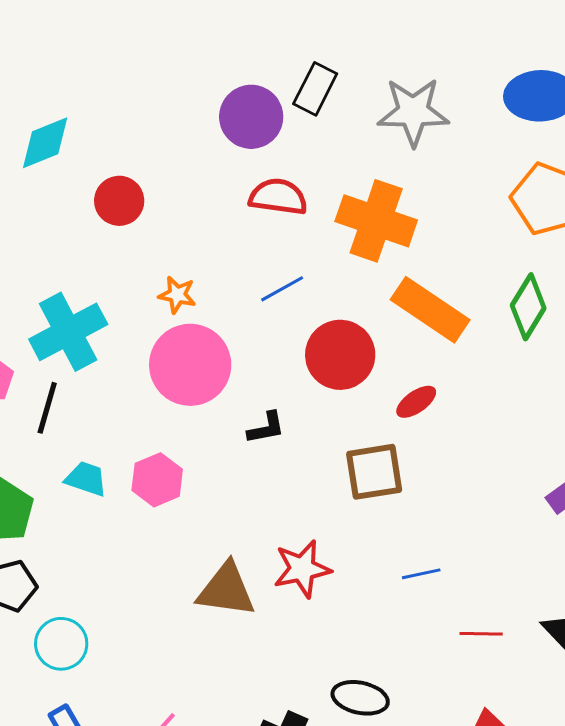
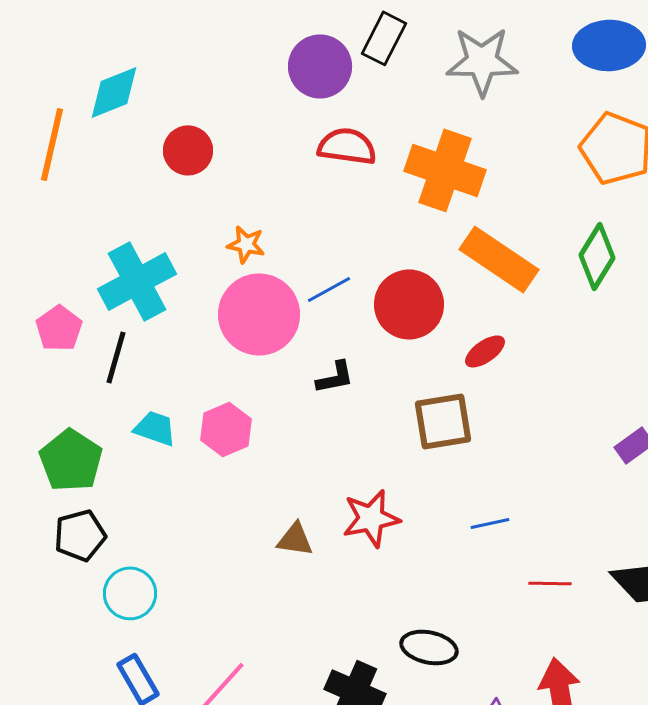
blue line: (282, 289) -> (329, 289), moved
brown triangle: (226, 590) -> (295, 539), size x0.6

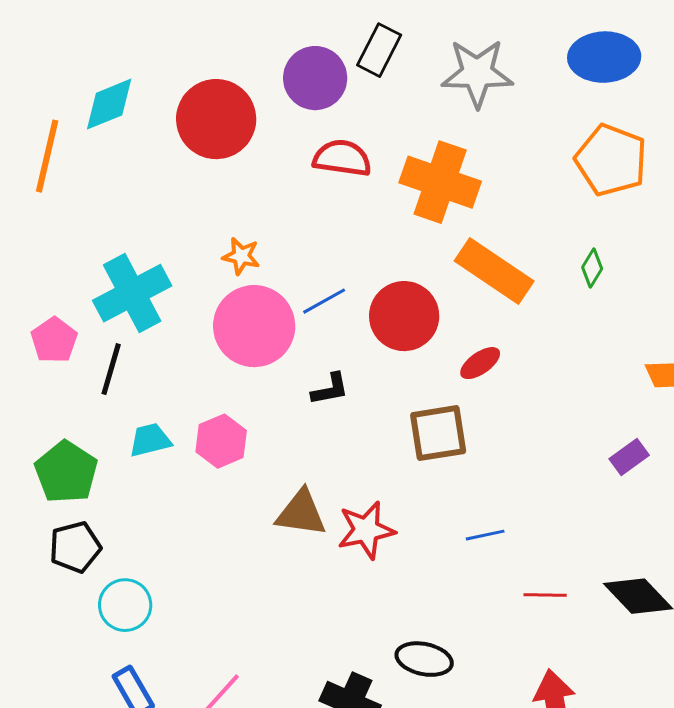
red circle: (188, 150) -> (216, 119), moved, size x1.6
green diamond: (597, 256) -> (592, 268), size x0.6
cyan trapezoid: (155, 428) -> (150, 440), turned -33
brown triangle: (295, 539) -> (301, 513), moved, size x1.4

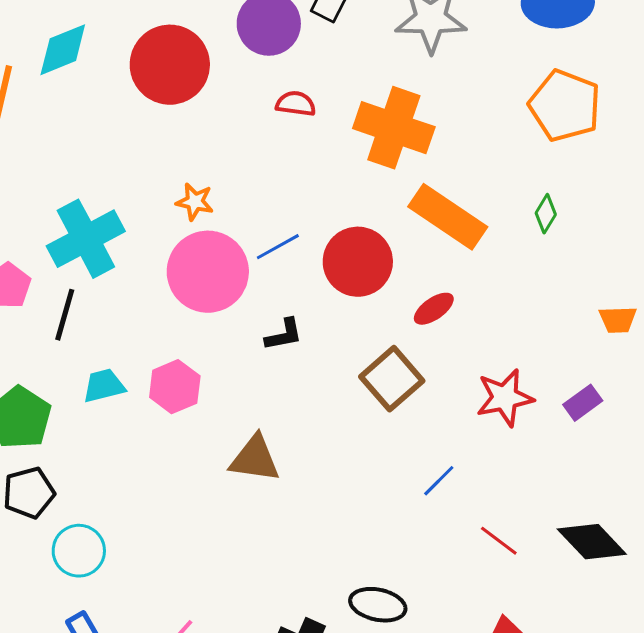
red semicircle: (342, 158) -> (296, 104), size x0.7
brown square: (438, 433) -> (392, 379), turned -32
red star: (366, 530) -> (505, 398), moved
blue line: (485, 535) -> (439, 481), turned -33
red line: (545, 595) -> (499, 541), turned 36

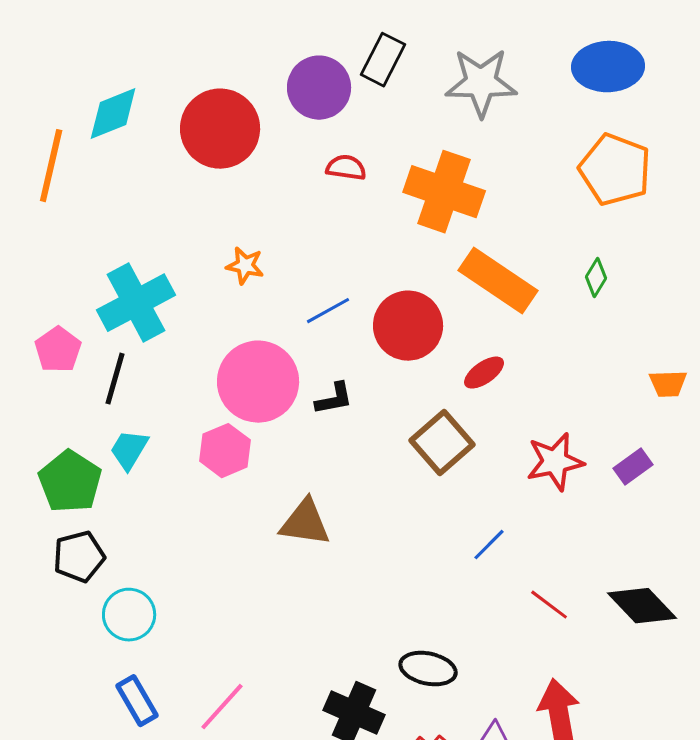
pink circle: (208, 272) -> (258, 382), moved
cyan trapezoid: (104, 386) -> (129, 450), moved, turned -45

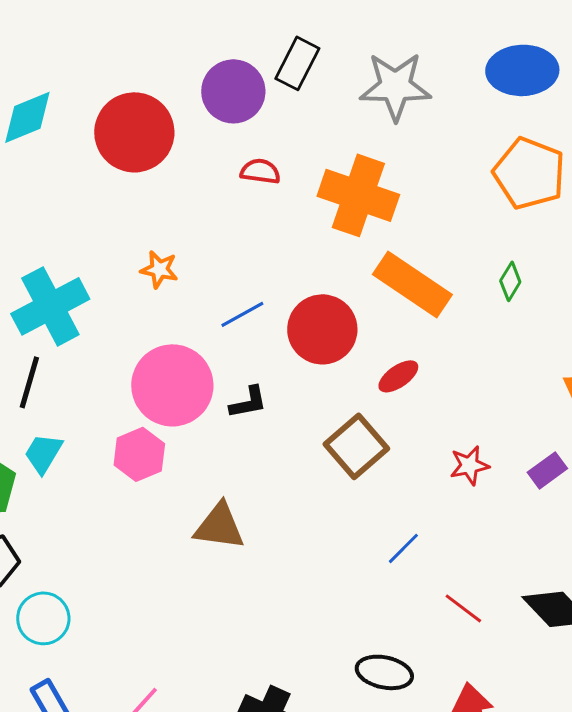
red star: (555, 462) -> (469, 465), size x0.7
black ellipse: (428, 669) -> (384, 672), moved

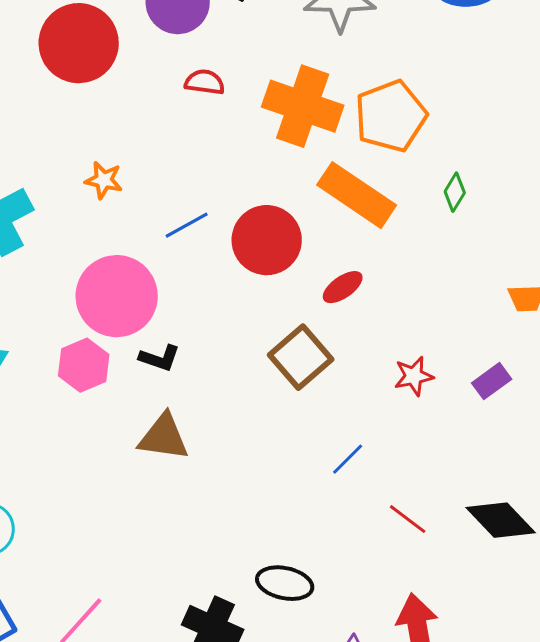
orange pentagon: (529, 173) -> (391, 116), moved, turned 30
black L-shape: (248, 402) -> (160, 358), moved, turned 30
black ellipse: (384, 672) -> (285, 583), moved

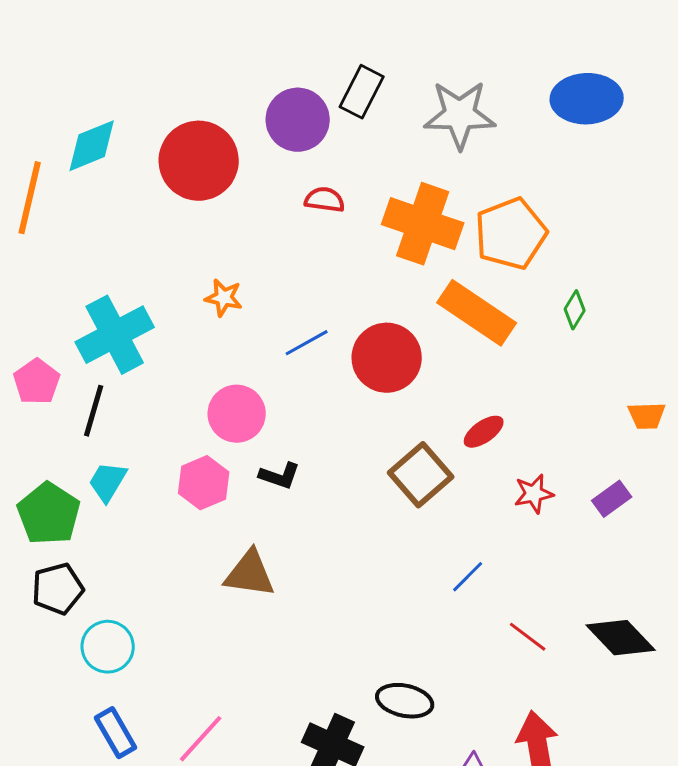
red ellipse: (343, 287) -> (484, 432), moved
pink circle: (117, 296) -> (237, 414), size x0.7
brown triangle: (164, 437) -> (250, 574), moved

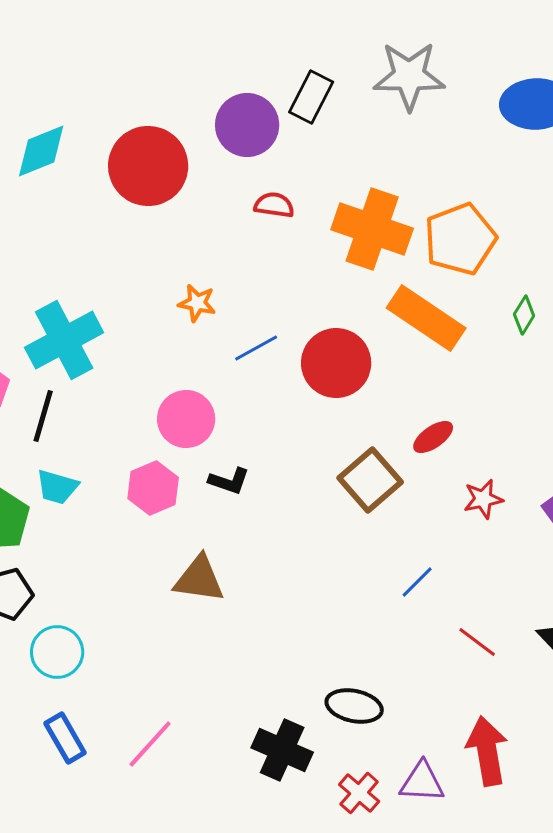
gray star: (460, 115) -> (409, 76), moved
orange star: (224, 298) -> (197, 303), moved
cyan trapezoid: (108, 482) -> (57, 487), turned -105

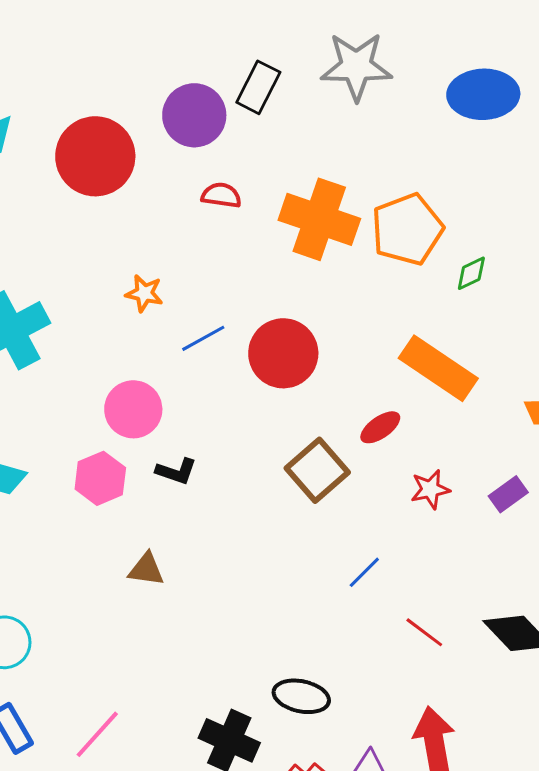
green diamond: (524, 315) -> (471, 273), moved, turned 33
orange rectangle: (426, 318) -> (438, 368), moved
brown triangle: (199, 579) -> (146, 569), size x0.7

